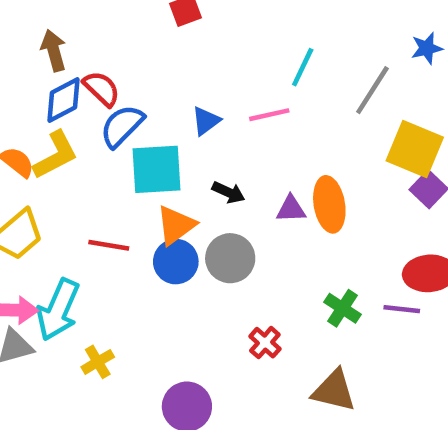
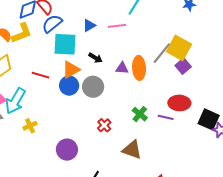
gray line: (372, 90) -> (162, 53), moved

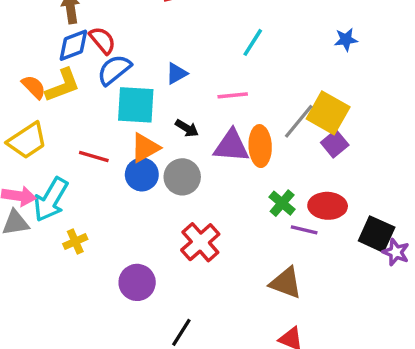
pink line: (117, 26) -> (233, 95), moved
purple triangle: (122, 68) -> (231, 146), size x1.6
green cross: (140, 114) -> (282, 203), moved
red cross: (104, 125) -> (200, 242), size x1.6
brown triangle: (132, 150) -> (286, 283), moved

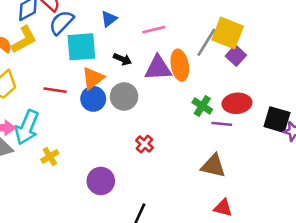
red cross: (200, 242) -> (144, 144), size x0.6

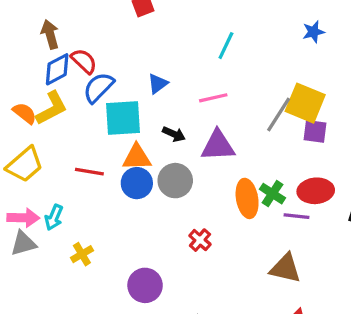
purple square: (236, 56) -> (315, 131), turned -36
orange ellipse: (180, 65) -> (247, 198), moved
orange triangle: (93, 78) -> (137, 157), turned 35
cyan arrow: (27, 127) -> (54, 217), size x0.6

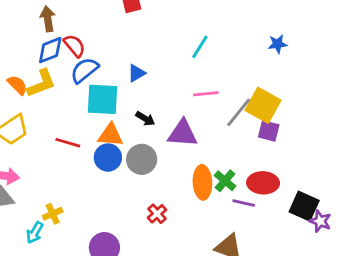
pink line: (213, 98) -> (206, 94), moved
cyan arrow: (54, 217) -> (35, 233), moved

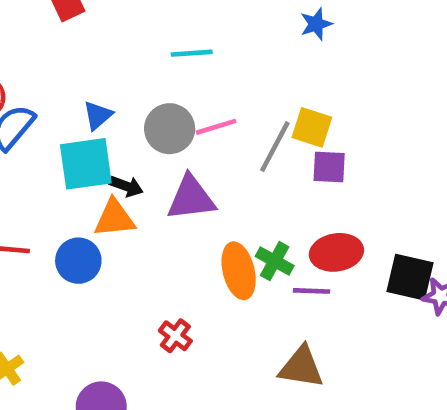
cyan line: (200, 47) -> (192, 53), turned 65
cyan square: (103, 99) -> (86, 164), moved
yellow square: (263, 105) -> (312, 127), size x0.7
orange triangle: (111, 135) -> (114, 218), moved
gray circle: (142, 159) -> (170, 129), moved

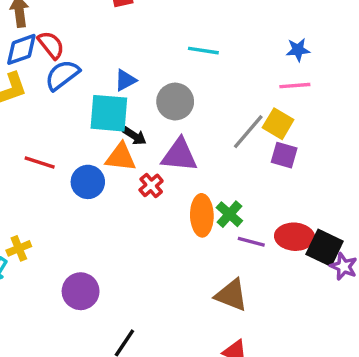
pink line: (216, 127) -> (295, 86), moved
red ellipse: (336, 252) -> (295, 237), moved
red cross: (175, 336) -> (151, 185), moved

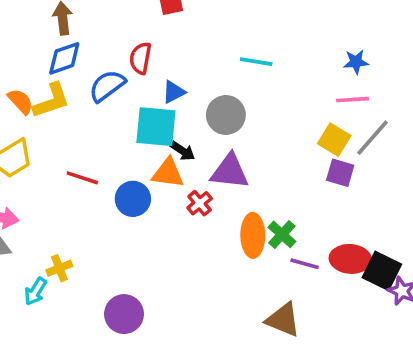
red semicircle: (51, 45) -> (141, 58), moved, turned -132
gray line: (248, 132) -> (372, 138), moved

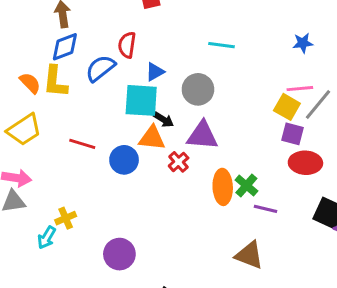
pink line: (352, 100) -> (300, 89), moved
yellow L-shape: (51, 101) -> (55, 82), turned 116
red ellipse: (350, 259) -> (305, 163), moved

